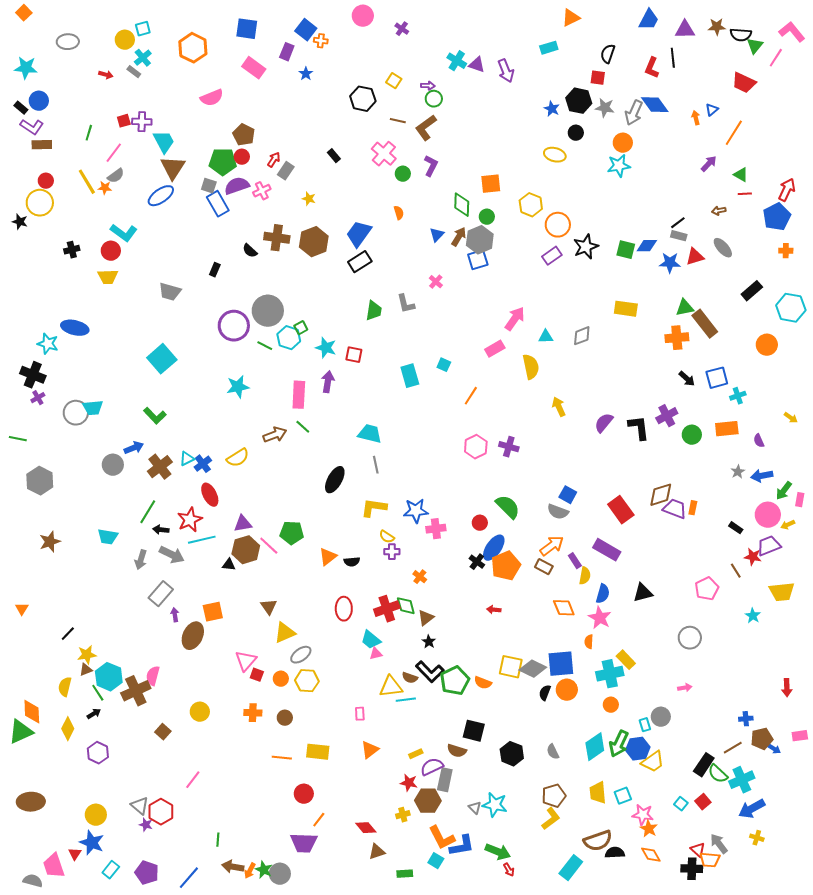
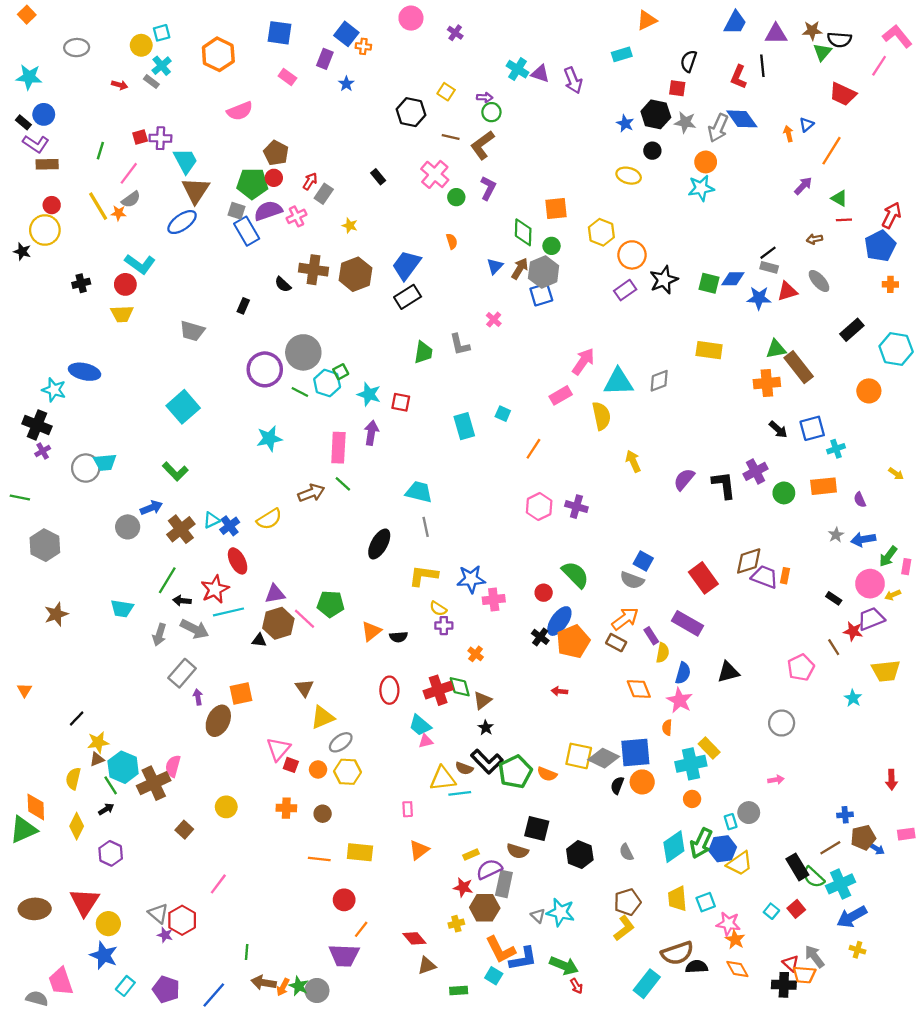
green triangle: (755, 46) -> (822, 52), moved
pink rectangle: (254, 68) -> (287, 77), size x0.7
cyan triangle: (546, 337) -> (618, 382), size x1.8
black rectangle: (704, 765) -> (797, 867), turned -65
red triangle: (75, 854) -> (85, 902), moved, size x2.0

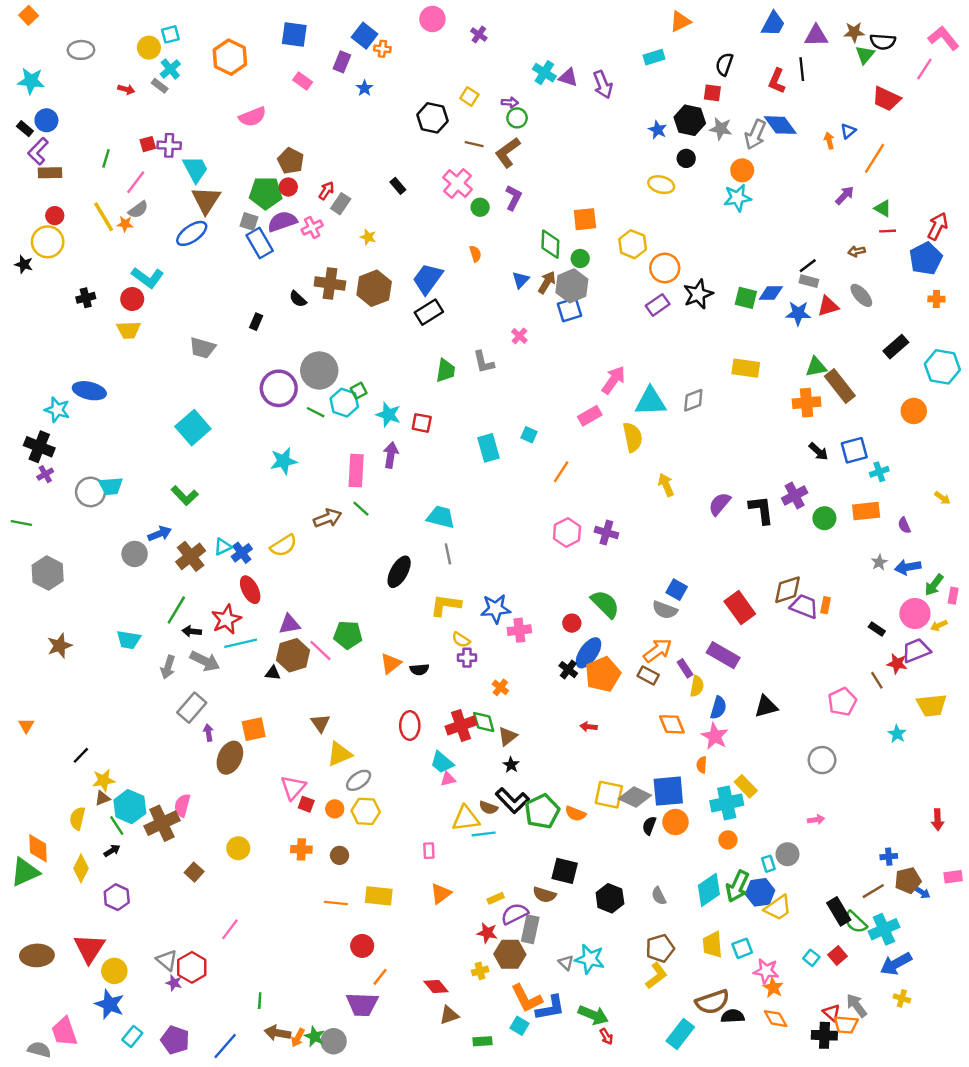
purple L-shape: (36, 144) -> (38, 151), turned 100

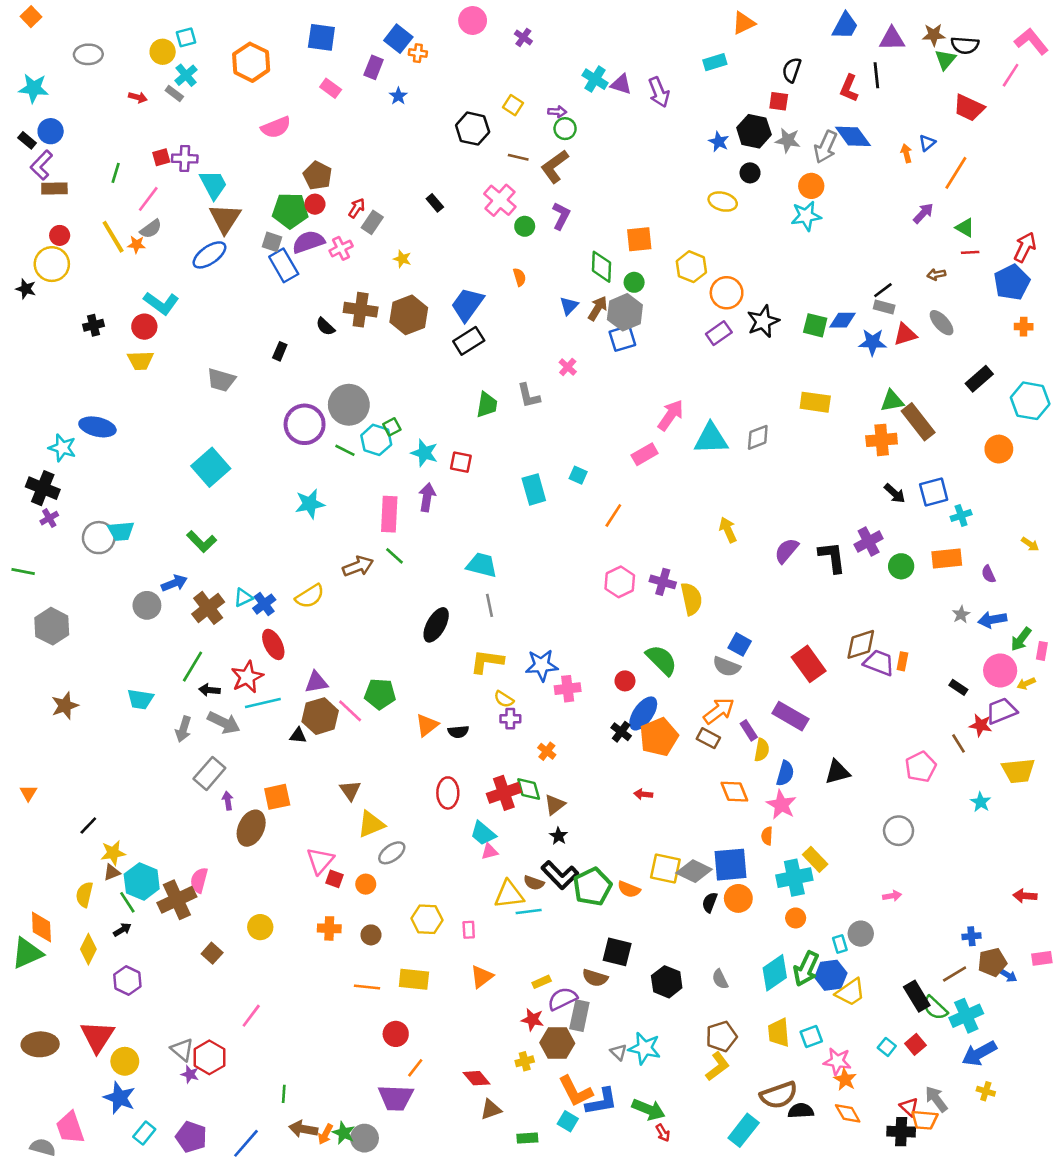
yellow semicircle: (633, 437) -> (691, 599), moved
yellow hexagon: (366, 811) -> (427, 919), moved
red arrow: (938, 820) -> (1025, 896), turned 96

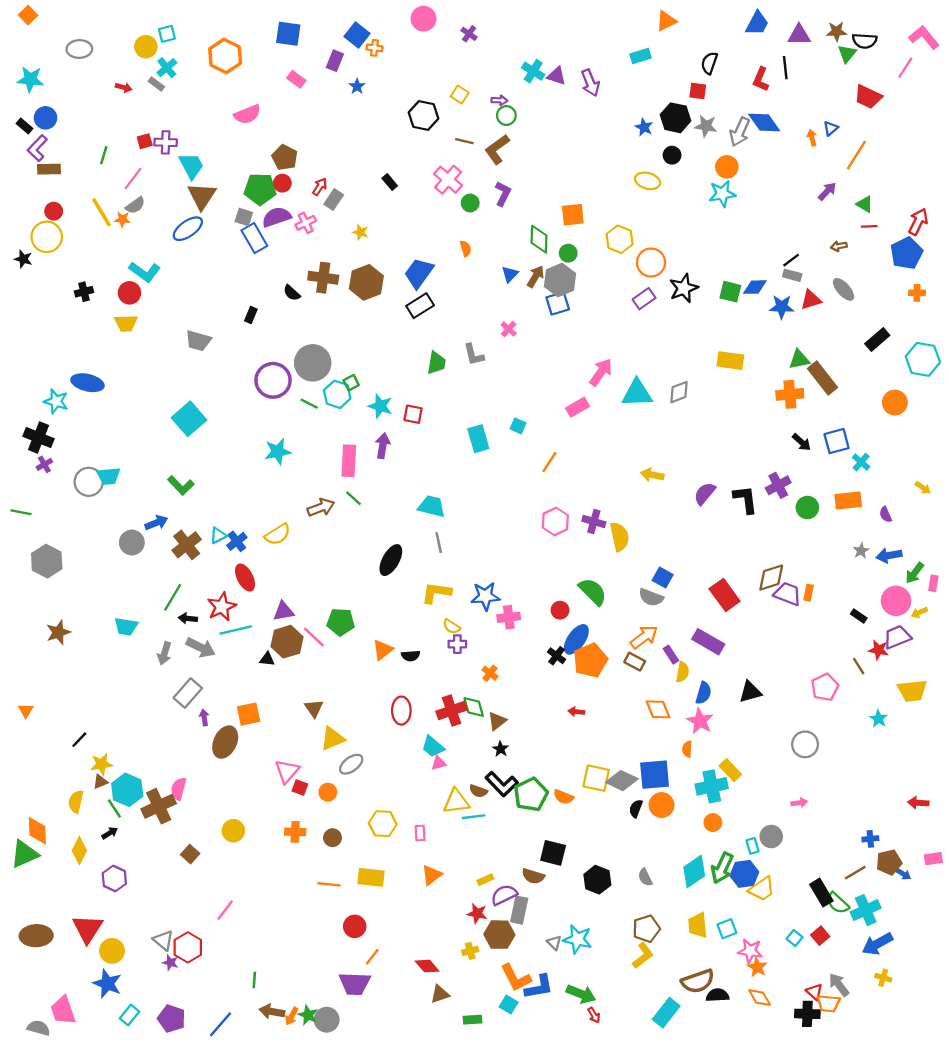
cyan cross: (961, 515) -> (861, 462), turned -30
yellow arrow: (728, 530) -> (652, 475), turned -55

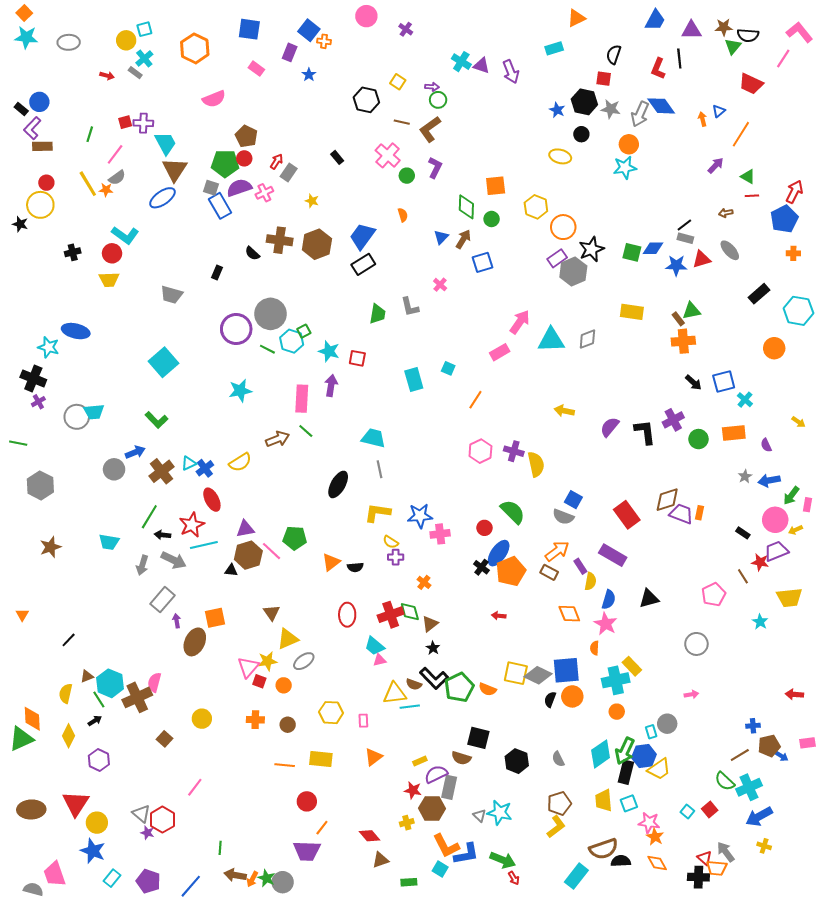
cyan star: (30, 79) -> (26, 37), moved
gray hexagon: (560, 280) -> (573, 271), moved
brown rectangle: (823, 378) -> (678, 319), moved, size x0.5
yellow star: (102, 764) -> (267, 661), moved
black rectangle: (821, 893) -> (626, 772), moved, turned 45

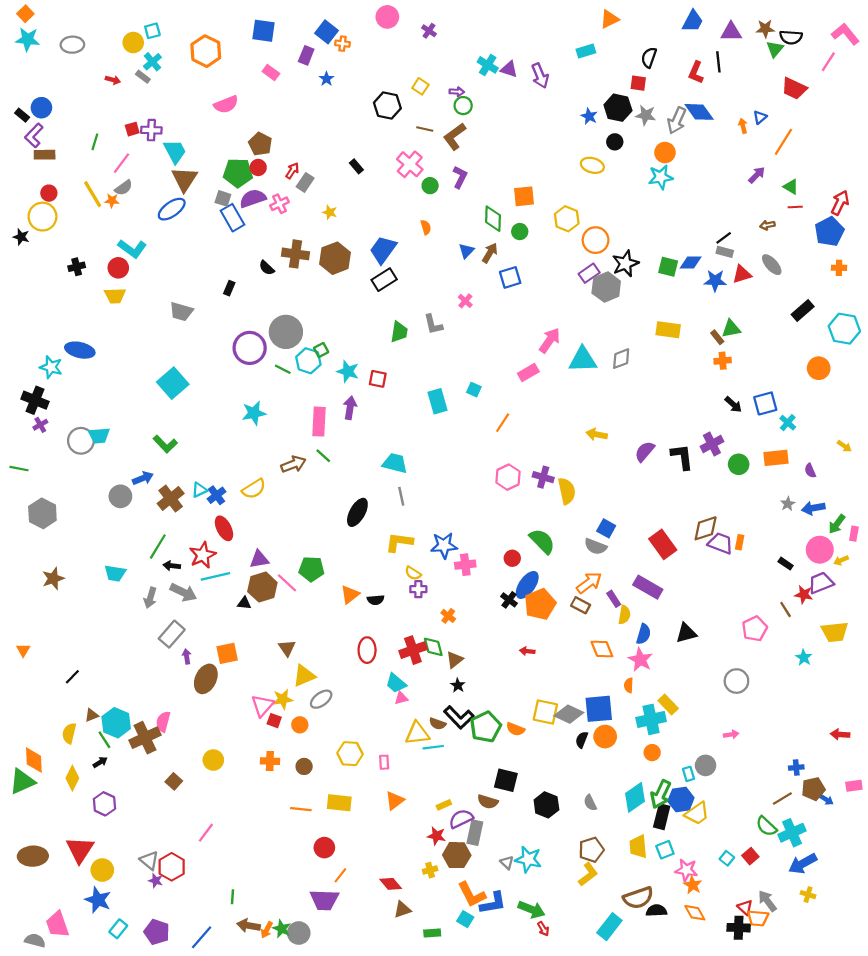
orange cross: (683, 341) -> (723, 361), size x0.7

